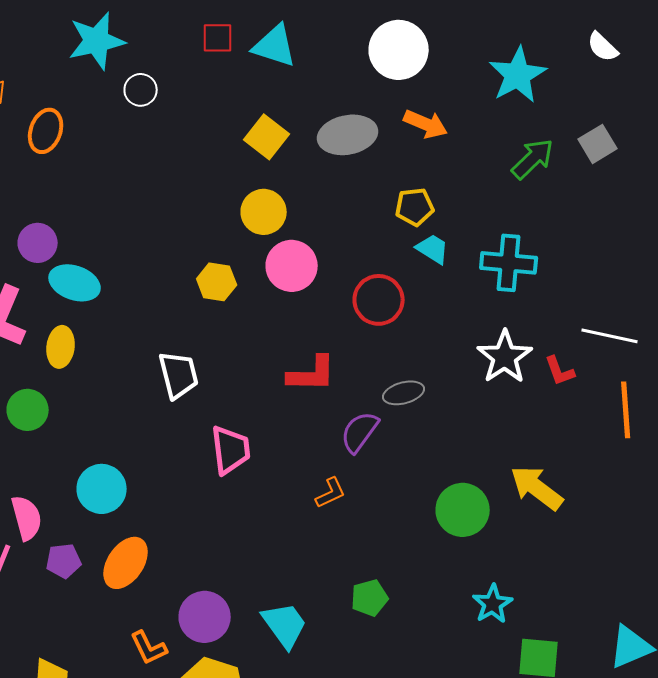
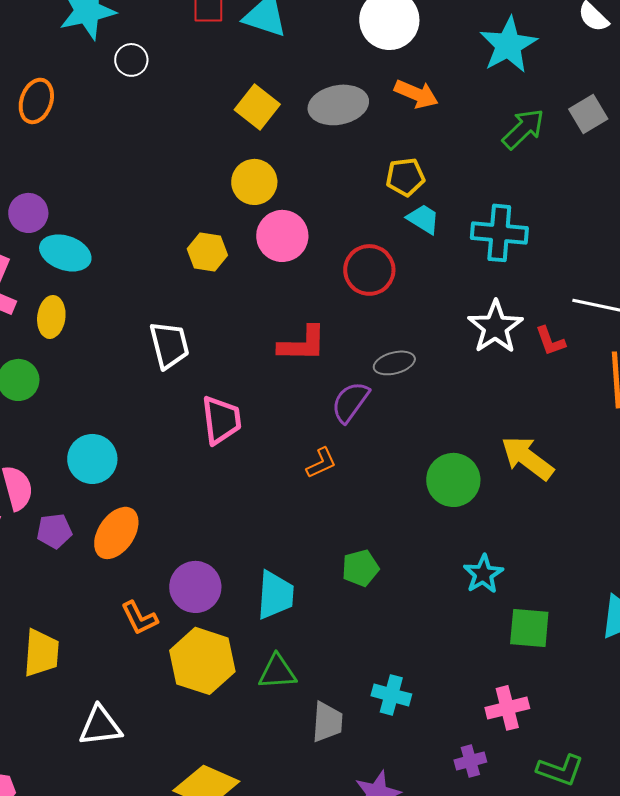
cyan trapezoid: (285, 625) -> (275, 595), turned 40

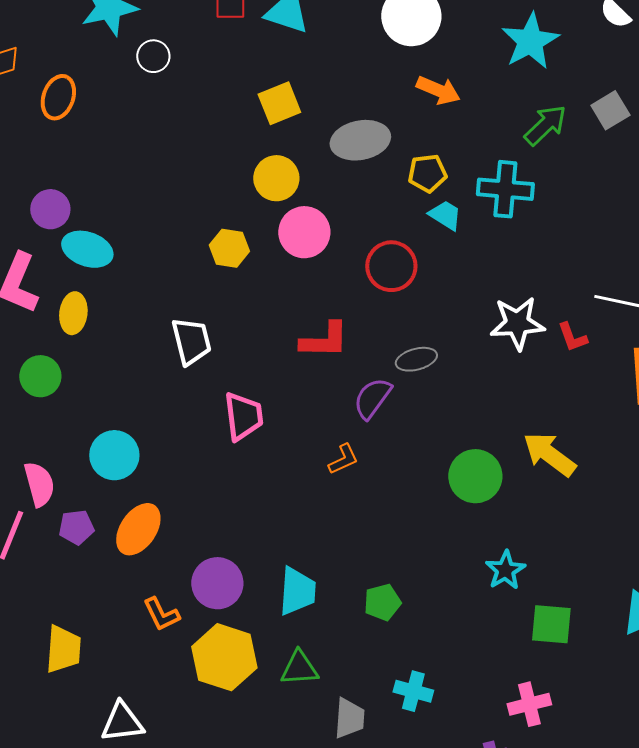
gray ellipse: (338, 105) -> (360, 140), moved
yellow square: (257, 107) -> (279, 103), turned 30
cyan cross: (499, 233) -> (505, 189), moved
white star: (495, 327) -> (517, 323), turned 30
green pentagon: (360, 568) -> (382, 602), moved

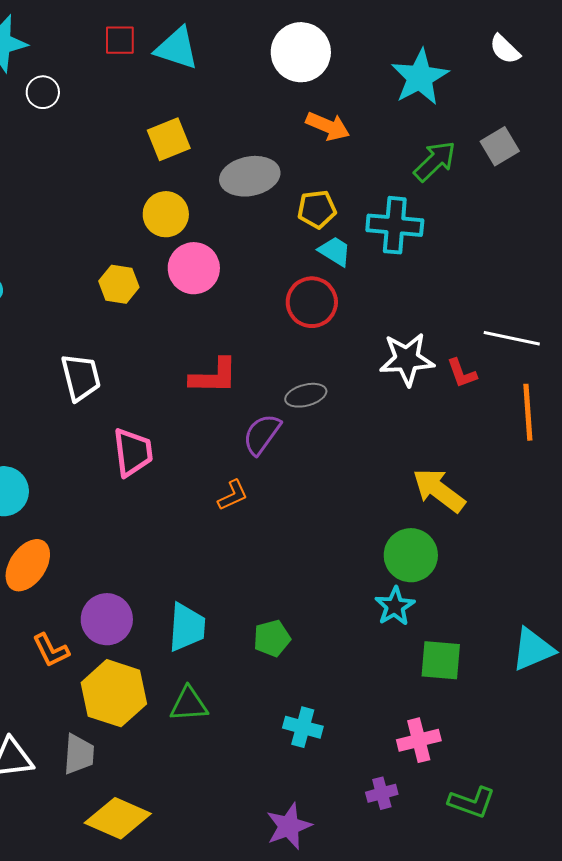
red circle: (391, 266) -> (312, 302), moved
green circle: (475, 476) -> (411, 555), moved
gray trapezoid: (349, 718) -> (79, 754), moved

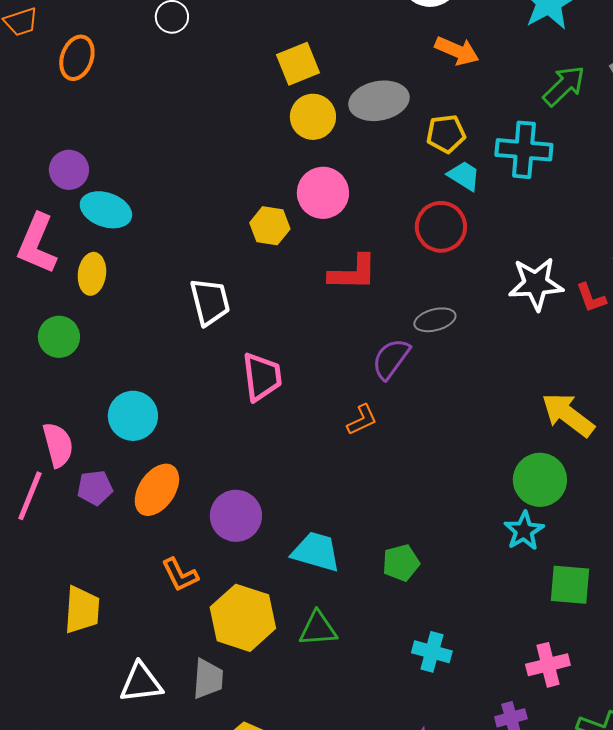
yellow circle: (166, 214) -> (313, 117), moved
yellow hexagon: (119, 284) -> (270, 226), moved
red L-shape: (214, 376) -> (353, 273), moved
purple circle: (107, 619) -> (236, 516), moved
cyan trapezoid: (187, 627) -> (316, 552), turned -78

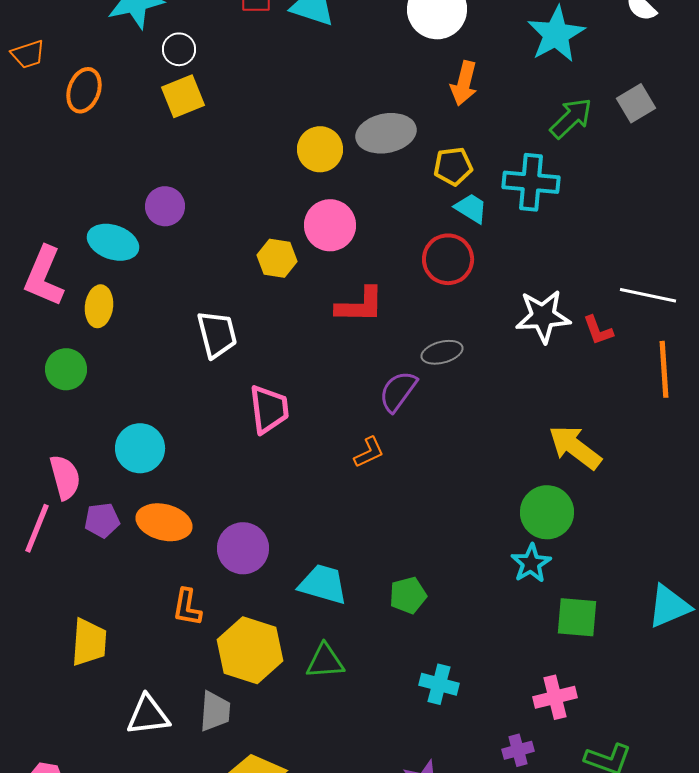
orange arrow: (457, 51) -> (464, 83), turned 81
yellow square: (298, 64) -> (183, 96), moved
purple circle: (69, 170) -> (165, 206), moved
orange ellipse: (157, 490) -> (164, 522), turned 70
orange L-shape: (180, 575) -> (187, 607), turned 36

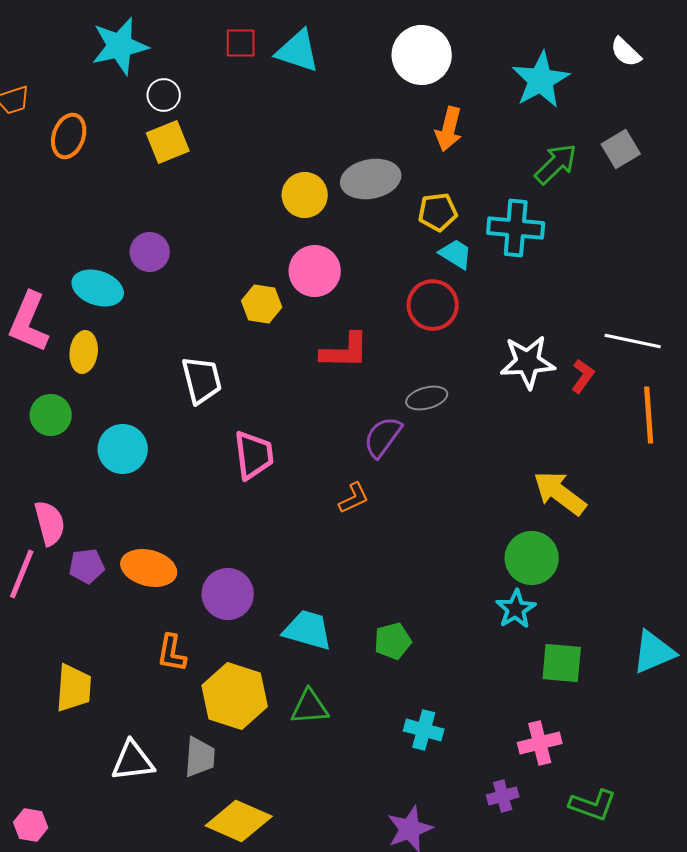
red L-shape: (598, 330) -> (583, 376), turned -124
cyan circle: (140, 448) -> (123, 449), moved

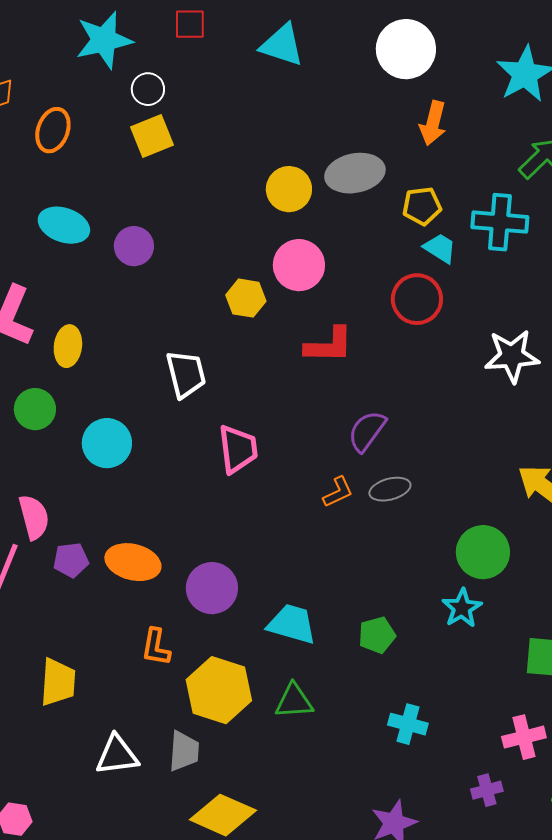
red square: (241, 43) -> (190, 24), moved
cyan ellipse: (98, 288) -> (64, 225), moved
gray ellipse: (427, 398) -> (390, 489), moved
green circle: (532, 558) -> (483, 552), moved
cyan star: (516, 609) -> (462, 608), moved

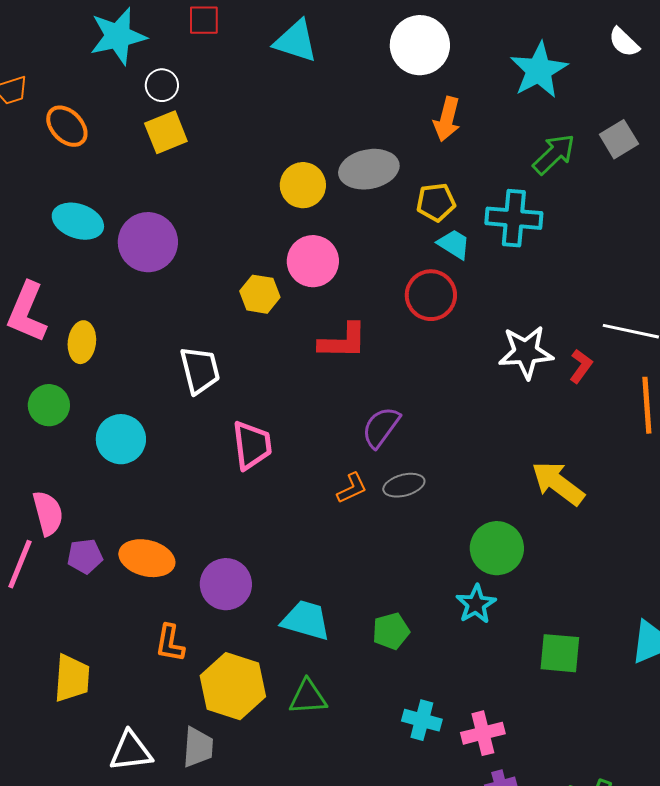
orange ellipse: (53, 130) -> (67, 126), turned -63
purple circle: (134, 246) -> (148, 242), size x1.5
pink cross: (524, 737) -> (483, 733), moved

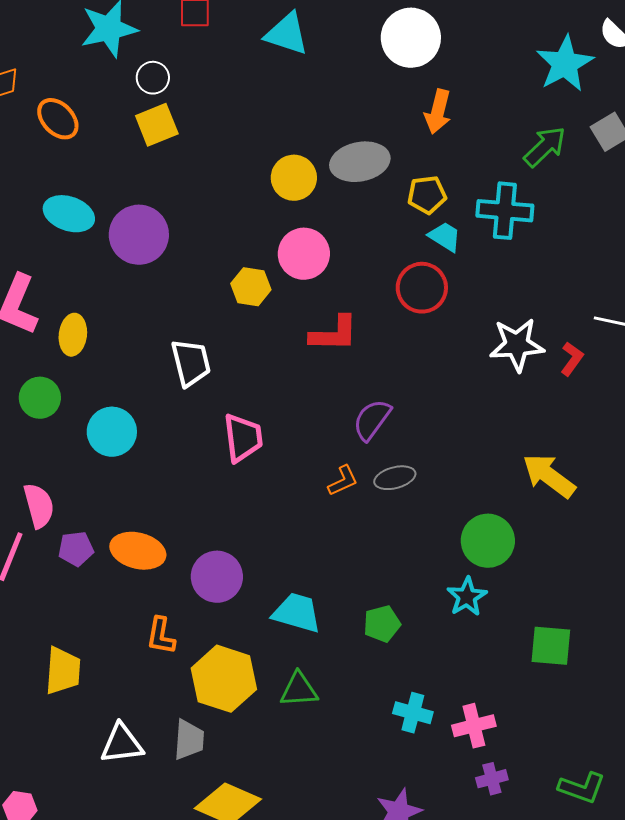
cyan star: (539, 70) -> (565, 64), moved

